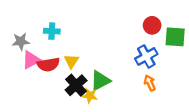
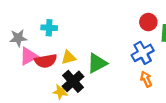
yellow triangle: (71, 61) -> (69, 57), turned 42
green triangle: (100, 81) -> (97, 63), moved
yellow star: (90, 96) -> (61, 92), moved

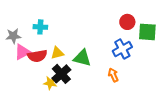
green triangle: (97, 63) -> (82, 58), turned 42
orange arrow: (146, 79) -> (113, 75), moved

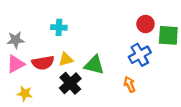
cyan cross: (40, 27) -> (59, 27), moved
pink triangle: (22, 52) -> (16, 64), moved
yellow star: (50, 83) -> (25, 94), moved

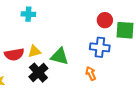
cyan cross: (59, 27) -> (28, 14), moved
blue cross: (140, 55) -> (100, 47), turned 36

